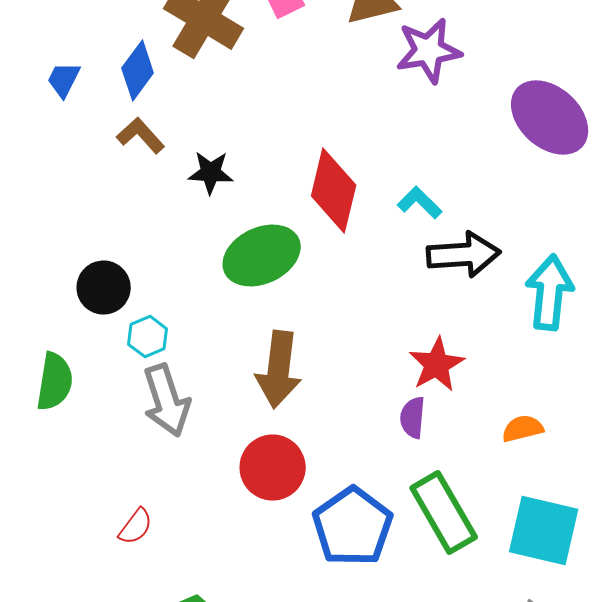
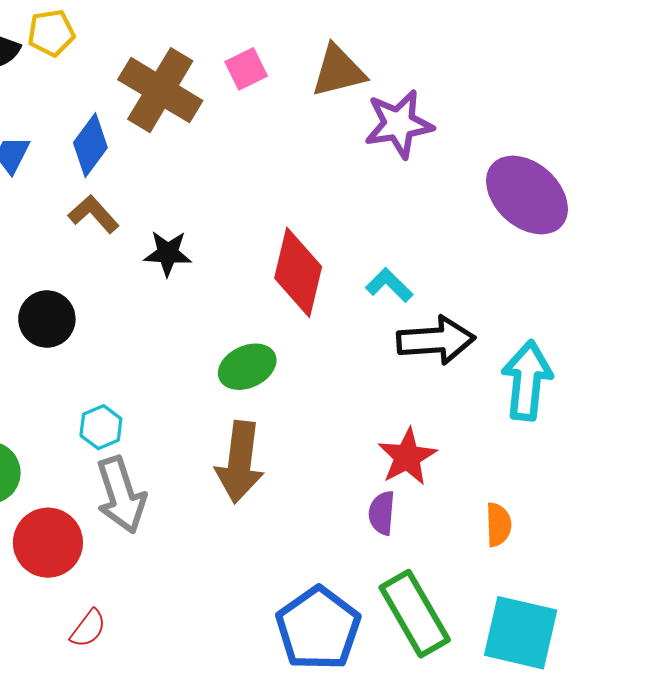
green ellipse: (262, 256) -> (247, 367), moved, size x0.7
black circle: (104, 288) -> (47, 319), moved
orange semicircle: (523, 429) -> (498, 525), turned 102
red circle: (273, 468) -> (48, 543), moved

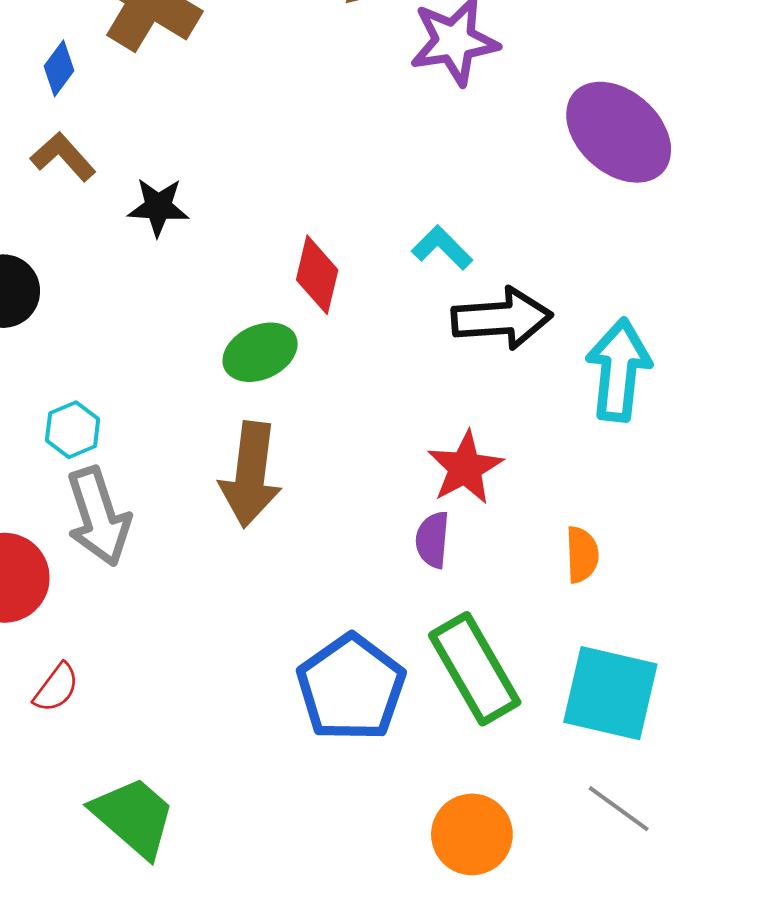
blue diamond: (90, 145) -> (59, 68), size x0.7
red diamond: (298, 272) -> (317, 275), moved, size x0.7

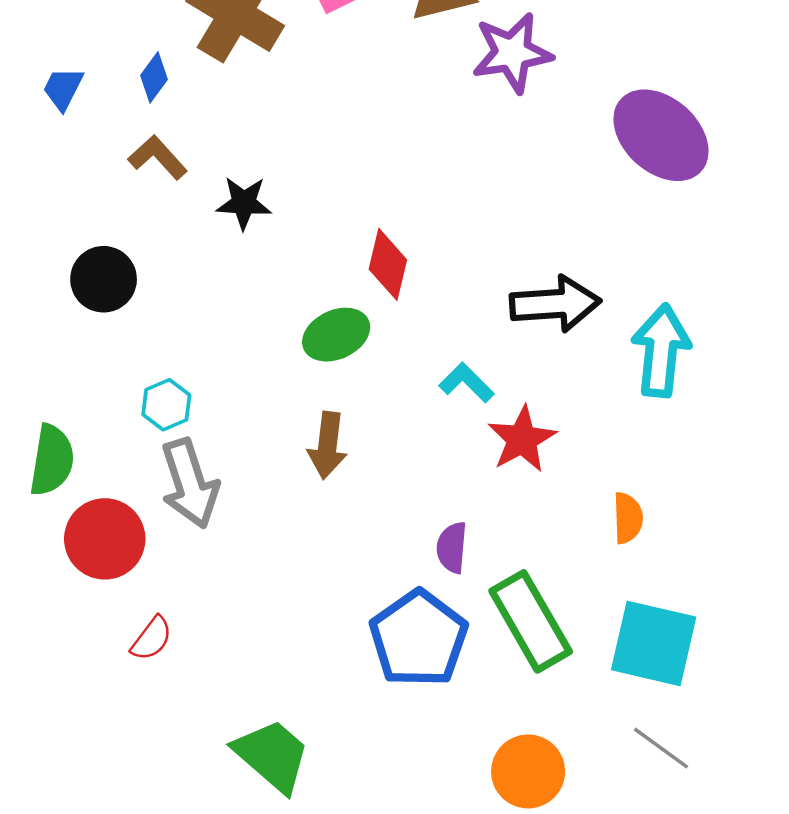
cyan L-shape: (442, 248) -> (467, 383), moved
brown arrow: (251, 475) -> (328, 445), size x0.7
purple semicircle: (433, 540) -> (452, 547), moved
green trapezoid: (134, 817) -> (272, 755), moved

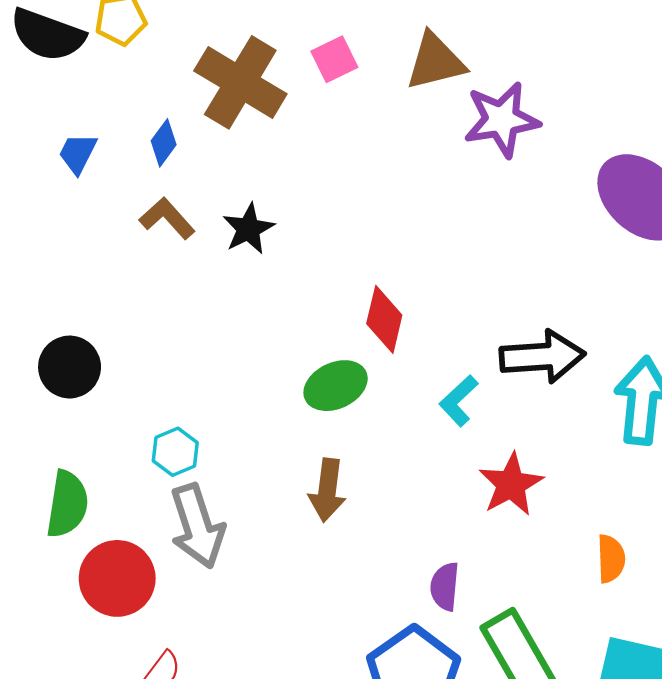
black star: (244, 203) -> (248, 229), moved, turned -30
black circle: (104, 279) -> (70, 367), moved
cyan L-shape: (467, 383) -> (459, 401), moved, turned -88

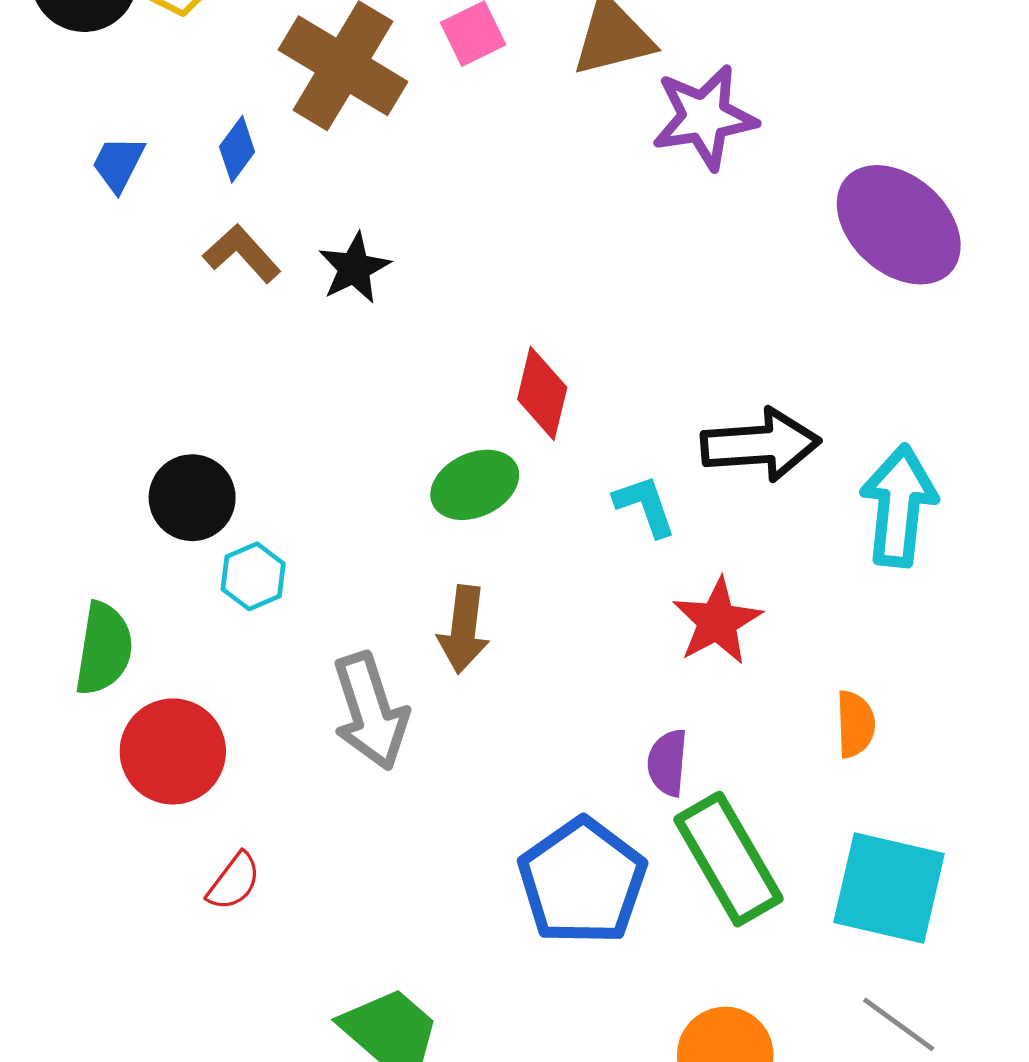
black circle: (70, 367) -> (192, 498), moved
cyan L-shape: (459, 401) -> (645, 506), turned 114
gray arrow: (197, 526) -> (370, 711), moved
purple semicircle: (445, 587) -> (667, 763), moved

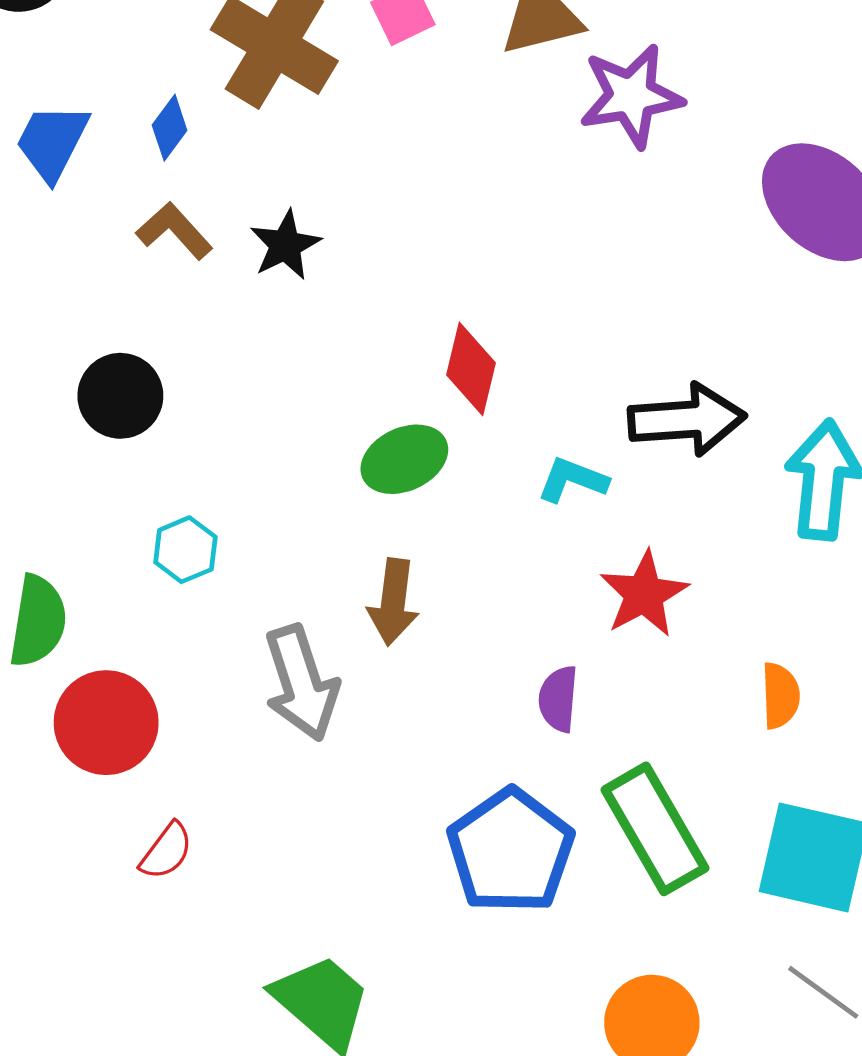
blue trapezoid: (118, 164) -> (52, 142), size x1.4
black circle: (192, 498) -> (120, 396), moved
cyan L-shape: (645, 506) -> (573, 480), turned -50
purple semicircle: (667, 763) -> (558, 699), moved

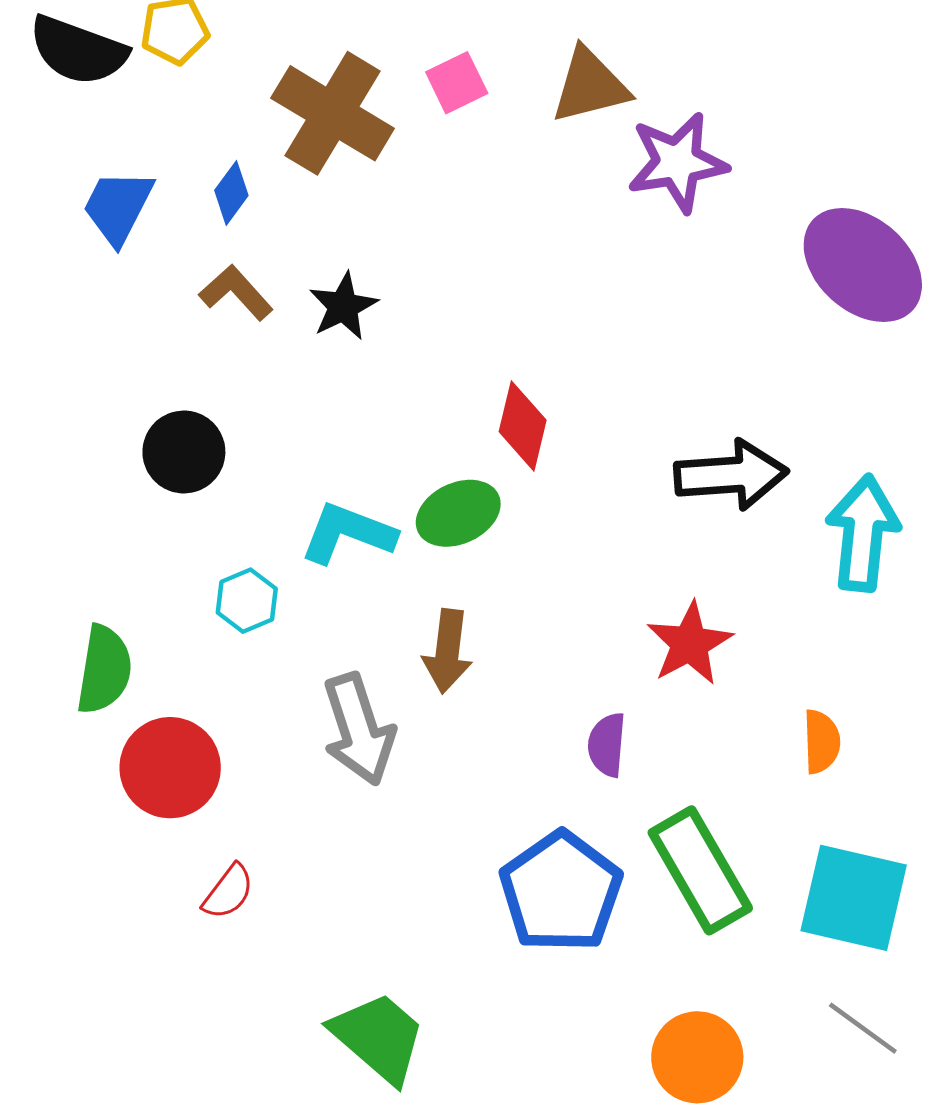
cyan L-shape: (573, 480) -> (348, 533), moved, size x1.4

